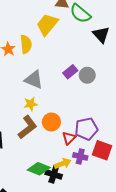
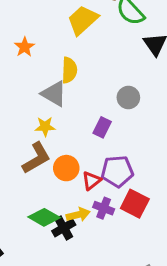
yellow semicircle: (26, 44) -> (69, 70), moved
purple rectangle: (70, 72) -> (102, 127), moved, turned -32
orange circle: (51, 122) -> (66, 168), moved
black cross: (54, 174) -> (64, 228), turned 35

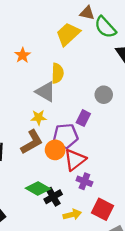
purple pentagon: (117, 171) -> (66, 136), moved
red triangle: (91, 181) -> (75, 160), size x1.5
red square: (135, 204) -> (102, 209), moved
yellow arrow: (78, 215) -> (72, 215), moved

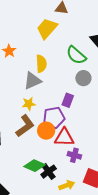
green semicircle: (105, 27) -> (76, 55), moved
gray triangle: (46, 92) -> (32, 81), turned -48
red triangle: (75, 160) -> (64, 137), turned 45

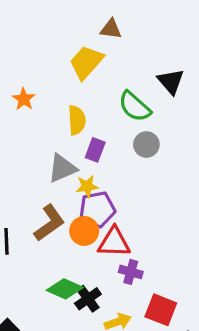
gray triangle: (32, 81) -> (62, 168), moved
purple rectangle: (68, 100) -> (95, 150), moved
yellow star: (29, 104) -> (87, 186), moved

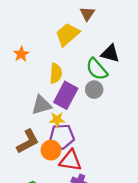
brown triangle: (111, 29) -> (87, 14), turned 49
black triangle: (171, 81) -> (110, 53), moved, turned -42
gray circle: (146, 144) -> (94, 90), moved
purple rectangle: (95, 150) -> (66, 95), size x1.6

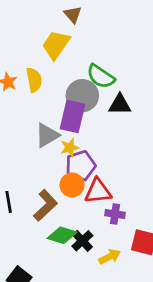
black triangle: (110, 53) -> (120, 105), moved
yellow semicircle: (56, 73) -> (34, 80), moved
gray circle: (94, 90) -> (82, 96), moved, size x1.5
brown L-shape: (28, 141) -> (45, 205), moved

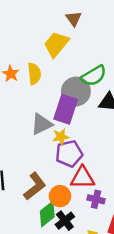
green semicircle: (101, 76) -> (94, 76), turned -70
orange circle: (72, 185) -> (60, 196), moved
green diamond: (62, 235) -> (47, 214), turned -60

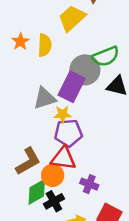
red triangle: (83, 178) -> (63, 158), moved

